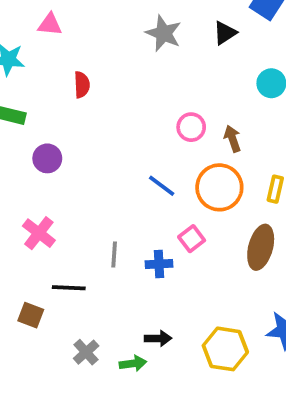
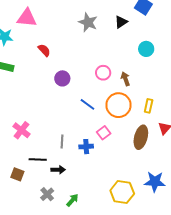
pink triangle: (50, 24) -> (27, 18), size x1.5
red semicircle: (82, 85) -> (44, 50), turned -40
purple circle: (47, 158) -> (62, 78), moved
black arrow: (158, 338) -> (58, 170), moved
green arrow: (133, 363) -> (72, 200), turned -40

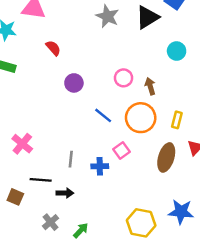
black triangle: (121, 22) -> (147, 17), size x1.5

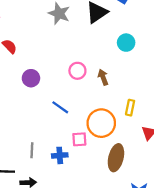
orange circle: (141, 118) -> (101, 123), moved
pink square: (121, 150) -> (79, 139), turned 35
brown ellipse: (166, 157) -> (116, 158), moved

